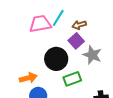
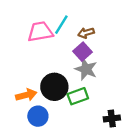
gray star: (92, 55) -> (86, 69), moved
black circle: (56, 59) -> (54, 87), moved

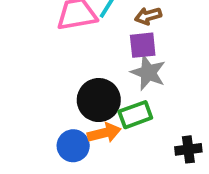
purple square: (83, 52) -> (143, 45), turned 36
orange arrow: (26, 95) -> (104, 133), moved

